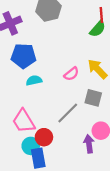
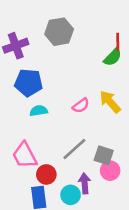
gray square: (93, 98) -> (104, 155), moved
purple arrow: (89, 144) -> (85, 183), moved
cyan circle: (31, 146) -> (71, 195), moved

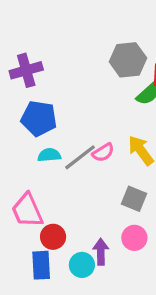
gray hexagon: (59, 32) -> (128, 60), moved
gray line: (74, 149) -> (80, 157), moved
gray square: (104, 155) -> (134, 199), moved

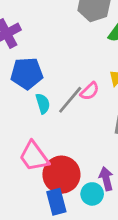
cyan semicircle: (49, 155) -> (43, 104), turned 90
red circle: (53, 237) -> (61, 175), size x1.6

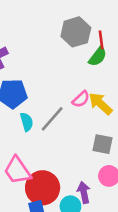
pink semicircle: (90, 91) -> (81, 99), moved

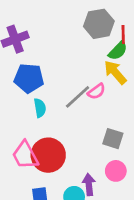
yellow arrow: (100, 104) -> (115, 72), moved
gray line: (52, 119) -> (78, 97), moved
red circle: (43, 188) -> (48, 155), moved

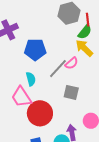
blue pentagon: (29, 78) -> (35, 50), moved
gray square: (113, 139) -> (71, 92), moved
pink trapezoid: (25, 155) -> (21, 97), moved

